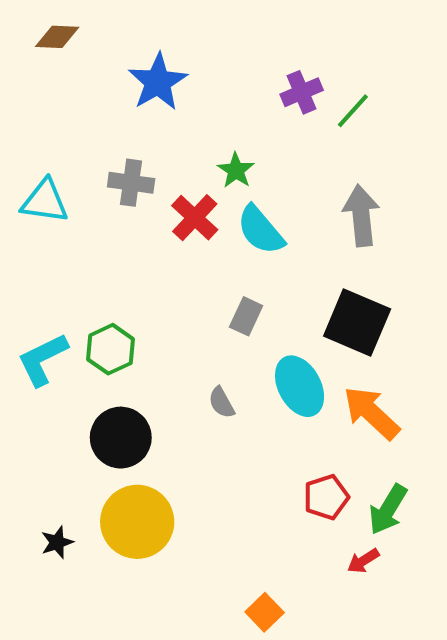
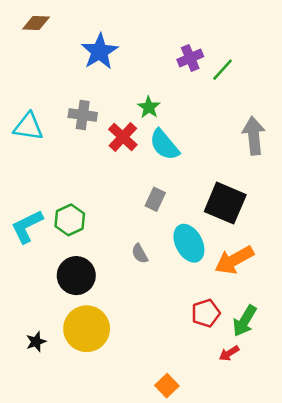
gray arrow: (361, 216) -> (254, 136), moved
orange arrow: (371, 413) -> (234, 260), turned -72

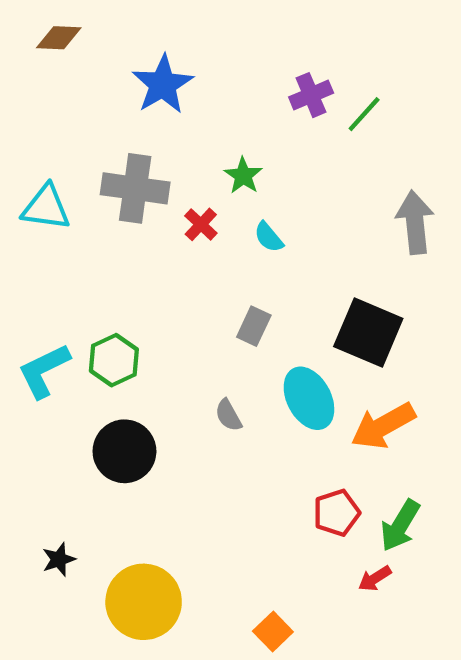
gray cross: (83, 115) -> (135, 188), size x1.4
red cross: (123, 137) -> (201, 224), size x0.7
cyan semicircle: (164, 145) -> (269, 237), size x0.6
yellow circle: (87, 329) -> (144, 602), moved

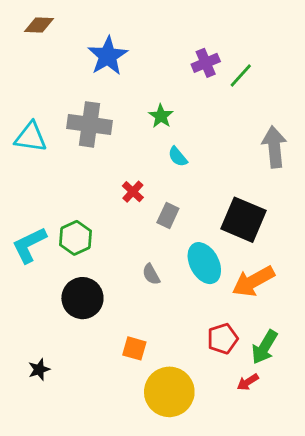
red cross: (201, 224) -> (133, 192), moved
yellow circle: (144, 602) -> (169, 392), moved
orange square: (273, 632) -> (134, 348), moved, turned -30

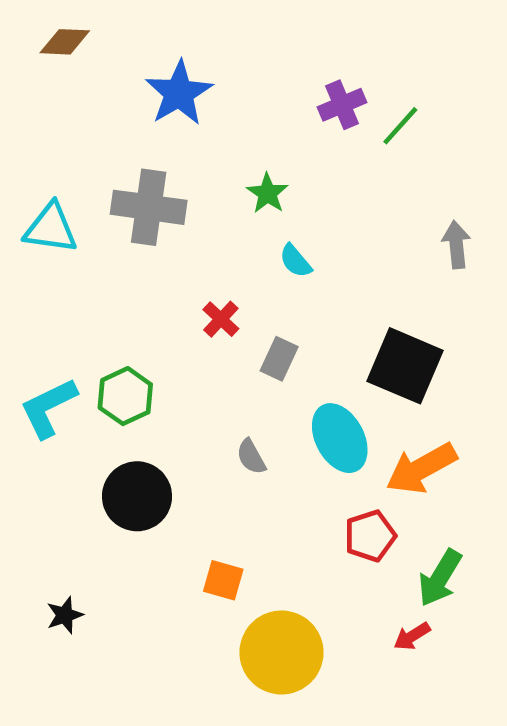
gray arrow: (274, 147) -> (456, 245), size x0.7
red pentagon: (223, 339) -> (370, 536), moved

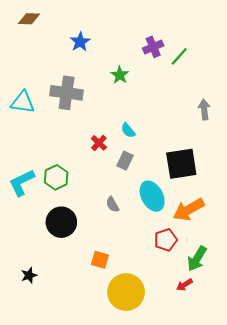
blue star: (179, 93) -> (80, 42), size x0.7
green star: (267, 193) -> (120, 75), moved
cyan semicircle: (295, 261) -> (128, 130), moved
black square: (405, 366) -> (181, 164), turned -32

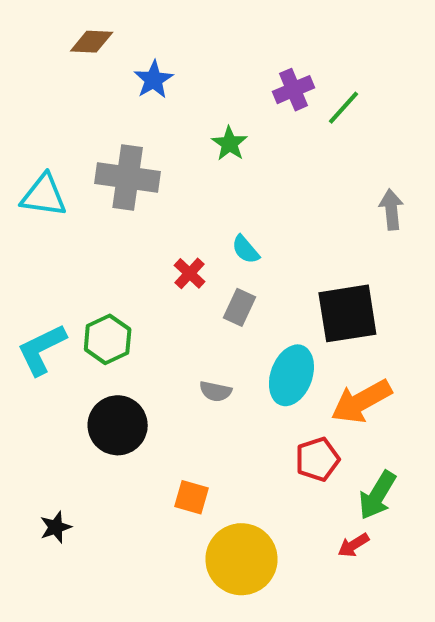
brown diamond: (29, 19) -> (92, 42), moved
cyan ellipse: (152, 196) -> (291, 375), turned 48
gray semicircle: (112, 204) -> (216, 391), turned -49

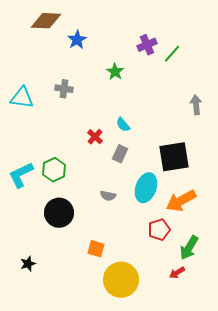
brown diamond: (92, 42) -> (46, 21), size x1.4
gray cross: (128, 178) -> (64, 89), size x0.6

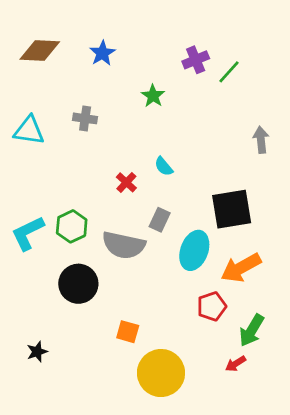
brown diamond: (46, 21) -> (40, 51), moved
gray rectangle: (120, 154) -> (160, 220), moved
gray semicircle: (108, 196) -> (124, 245), moved, size x2.0

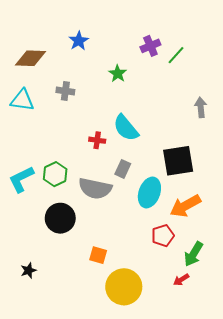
brown diamond: (40, 51) -> (31, 58), moved
cyan semicircle: (164, 166) -> (126, 128), size x1.8
red cross: (126, 182) -> (97, 140), turned -35

